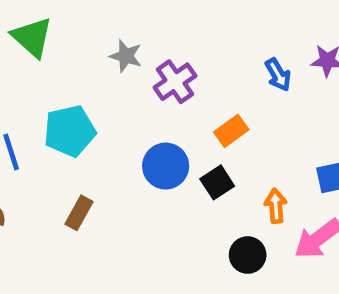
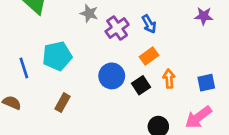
blue arrow: (278, 75) -> (149, 24), moved
orange arrow: (276, 206) -> (169, 79), moved

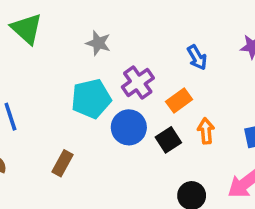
blue arrow: (149, 24) -> (197, 57), moved
purple cross: (117, 28) -> (138, 83), moved
cyan pentagon: (57, 56) -> (91, 99), moved

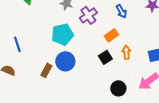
purple cross: (138, 83) -> (88, 15), moved
blue circle: (129, 127) -> (65, 61), moved

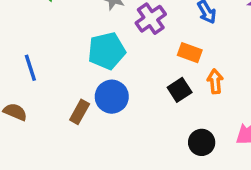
orange rectangle: (111, 35) -> (190, 53), turned 56

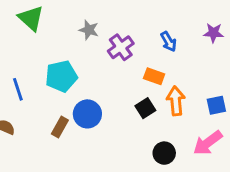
cyan pentagon: (107, 51) -> (61, 76), moved
orange arrow: (215, 81) -> (176, 101), size x1.4

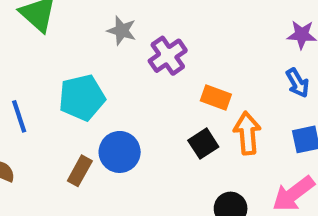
blue arrow: (169, 41) -> (298, 83), moved

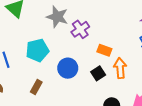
gray star: (122, 31) -> (57, 17), size x1.5
blue circle: (120, 152) -> (68, 68), moved

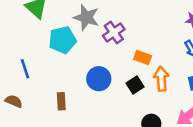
cyan pentagon: (37, 50) -> (63, 40), moved
brown rectangle: (36, 87) -> (61, 101), turned -32

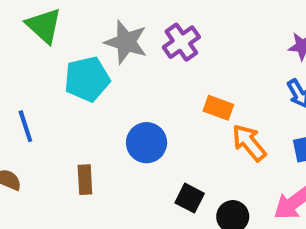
purple cross: (114, 32) -> (181, 42), moved
orange arrow: (161, 79) -> (249, 143), turned -35
black square: (135, 85) -> (190, 198), moved, turned -30

